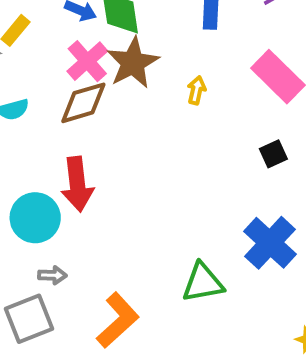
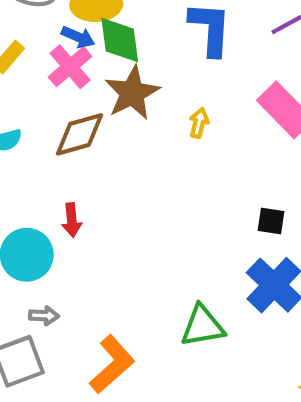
pink cross: (87, 61) -> (70, 67), moved
black square: (273, 154) -> (271, 221), moved, turned 32
red arrow: (77, 184) -> (72, 220), size x0.6

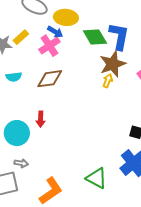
green diamond: (120, 40) -> (95, 37), moved, turned -30
brown star: (132, 93) -> (113, 64), moved
green triangle: (202, 326) -> (97, 178), turned 30

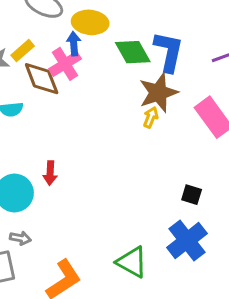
blue arrow: (55, 32) -> (74, 44), turned -126
brown diamond: (50, 79) -> (42, 79), moved, turned 76

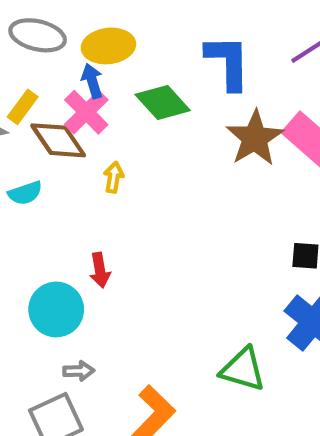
green diamond: (133, 52) -> (163, 103), moved
brown star: (158, 93) -> (255, 138), moved
yellow arrow: (151, 117) -> (114, 177), moved

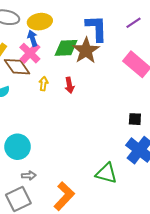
green diamond: (163, 103) -> (66, 48), turned -50
brown star: (255, 138) -> (86, 51), moved
red arrow: (100, 270) -> (69, 85), moved

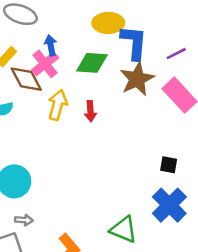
yellow ellipse: (40, 22) -> (108, 23), moved
purple line: (134, 23) -> (176, 54), moved
brown star: (86, 51) -> (137, 79), moved
yellow arrow: (43, 84) -> (58, 105), size x1.6

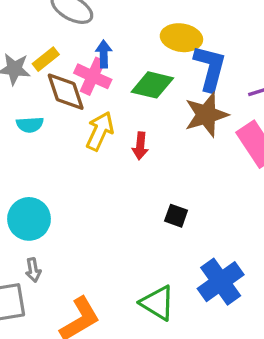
pink cross: (45, 64) -> (93, 76), turned -36
black square: (169, 165) -> (176, 216), moved
gray arrow: (24, 220) -> (33, 270), turned 66

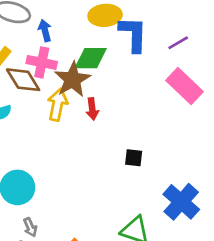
blue arrow: (104, 54) -> (45, 30), moved
brown star: (206, 115) -> (72, 80), moved

